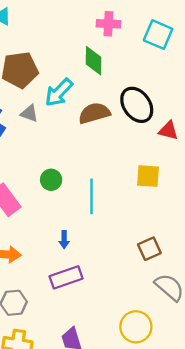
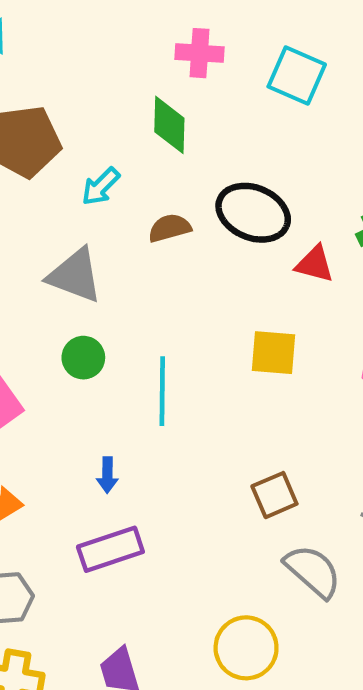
cyan arrow: (59, 92) -> (101, 186), size x0.7
black ellipse: (137, 105) -> (253, 213), turned -32
gray triangle: (29, 113) -> (75, 275), moved, size x1.6
brown semicircle: (94, 113) -> (170, 228), size x0.7

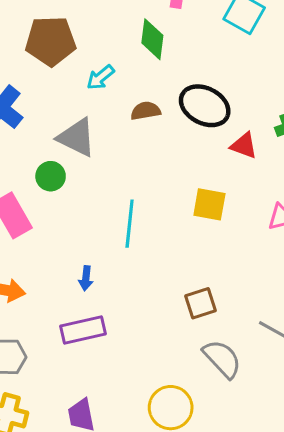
green circle: (83, 358) -> (51, 176), moved

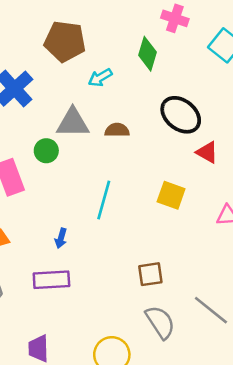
brown semicircle: (146, 111) -> (117, 130), moved
gray triangle: (77, 137) -> (73, 123), turned -36

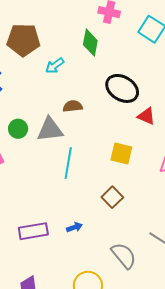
gray triangle: (73, 123) -> (50, 130), moved
blue arrow: (61, 238) -> (74, 227), moved, turned -119
brown square: (150, 274) -> (112, 197), moved, turned -30

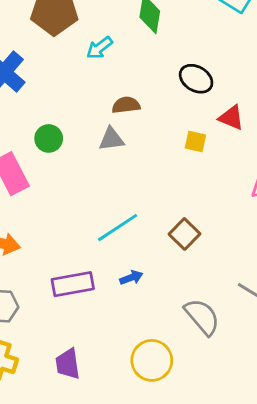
black ellipse: (122, 88) -> (196, 79), size x0.7
gray triangle: (50, 130) -> (111, 139), moved, size x0.7
yellow square: (121, 153) -> (195, 141), moved, size x0.7
cyan line: (68, 163) -> (118, 228), moved, turned 48

